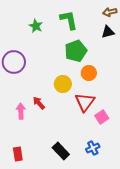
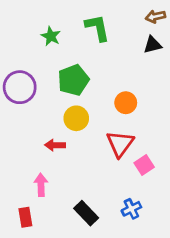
green pentagon: (76, 51) -> (73, 80), moved
yellow circle: (63, 84) -> (76, 118), moved
red arrow: (39, 103) -> (55, 145), turned -48
pink arrow: (21, 111) -> (41, 185), moved

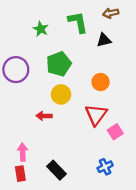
brown arrow: (155, 16) -> (111, 13), moved
black triangle: (153, 45) -> (104, 40), moved
pink arrow: (41, 185) -> (23, 152), moved
black rectangle: (86, 213) -> (56, 170), moved

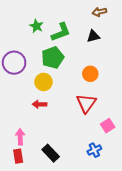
green L-shape: (78, 22) -> (61, 32), moved, turned 80
yellow circle: (61, 94) -> (44, 82), moved
pink square: (115, 132) -> (108, 126), moved

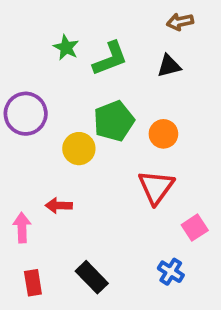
green pentagon: (53, 58) -> (114, 121), moved
red arrow: (39, 104) -> (59, 206), moved
pink arrow: (20, 137) -> (22, 228), moved
blue cross: (94, 150) -> (171, 272), turned -32

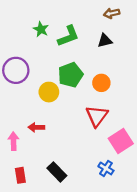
pink square: (195, 228) -> (121, 141), size x1.5

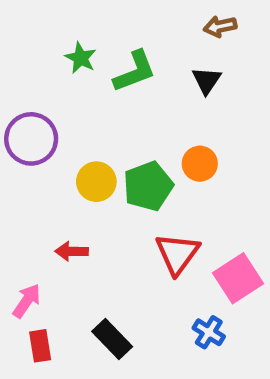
black triangle: (105, 41) -> (207, 80), turned -42
green pentagon: (71, 75) -> (148, 186), moved
red triangle: (97, 116) -> (177, 254), moved
pink arrow: (14, 141) -> (27, 301), moved, turned 36

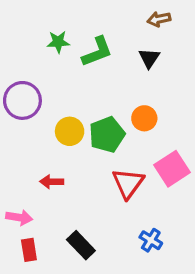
green star: (81, 58) -> (58, 42), turned -30
pink square: (238, 278) -> (172, 169), moved
pink arrow: (27, 301) -> (19, 217), turned 65

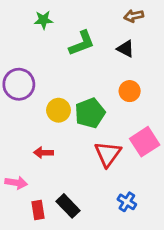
green star: (58, 42) -> (43, 20), moved
black triangle: (149, 58) -> (125, 49), turned -36
orange circle: (144, 118) -> (130, 91), moved
red rectangle: (29, 250) -> (38, 210), moved

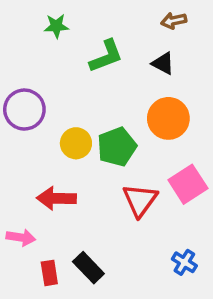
orange circle: (130, 91) -> (168, 118), size x1.5
red arrow: (43, 153) -> (56, 198), size x1.5
blue cross: (127, 202) -> (184, 262), moved

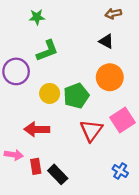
green L-shape: (106, 56) -> (47, 51), moved
red rectangle: (49, 273) -> (36, 166), moved

